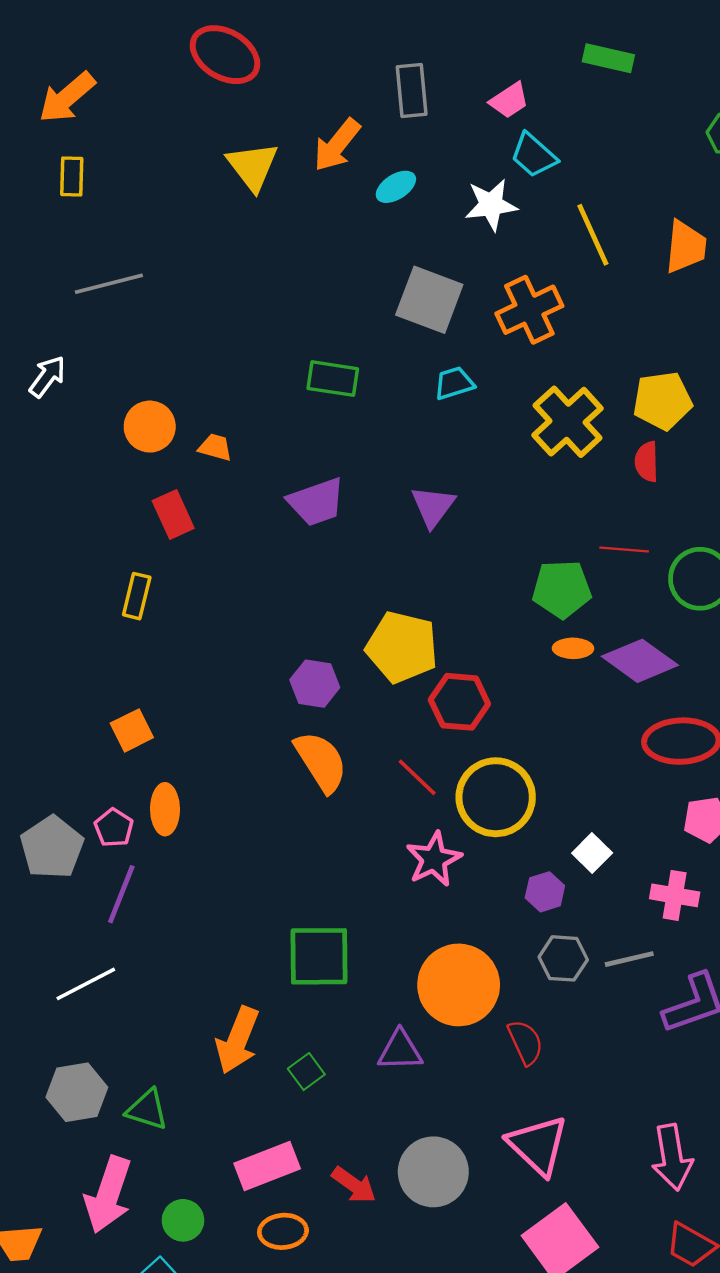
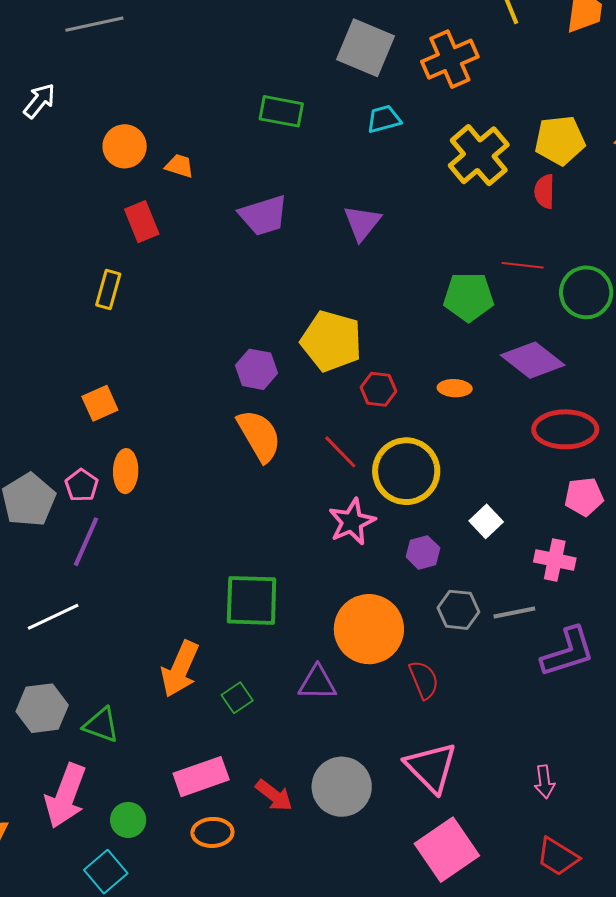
orange ellipse: (573, 648) -> (455, 388), moved
red hexagon: (459, 702) -> (378, 389), size x0.7
purple hexagon: (545, 892) -> (423, 552), moved
pink arrow: (672, 1157) -> (544, 782), size x0.6

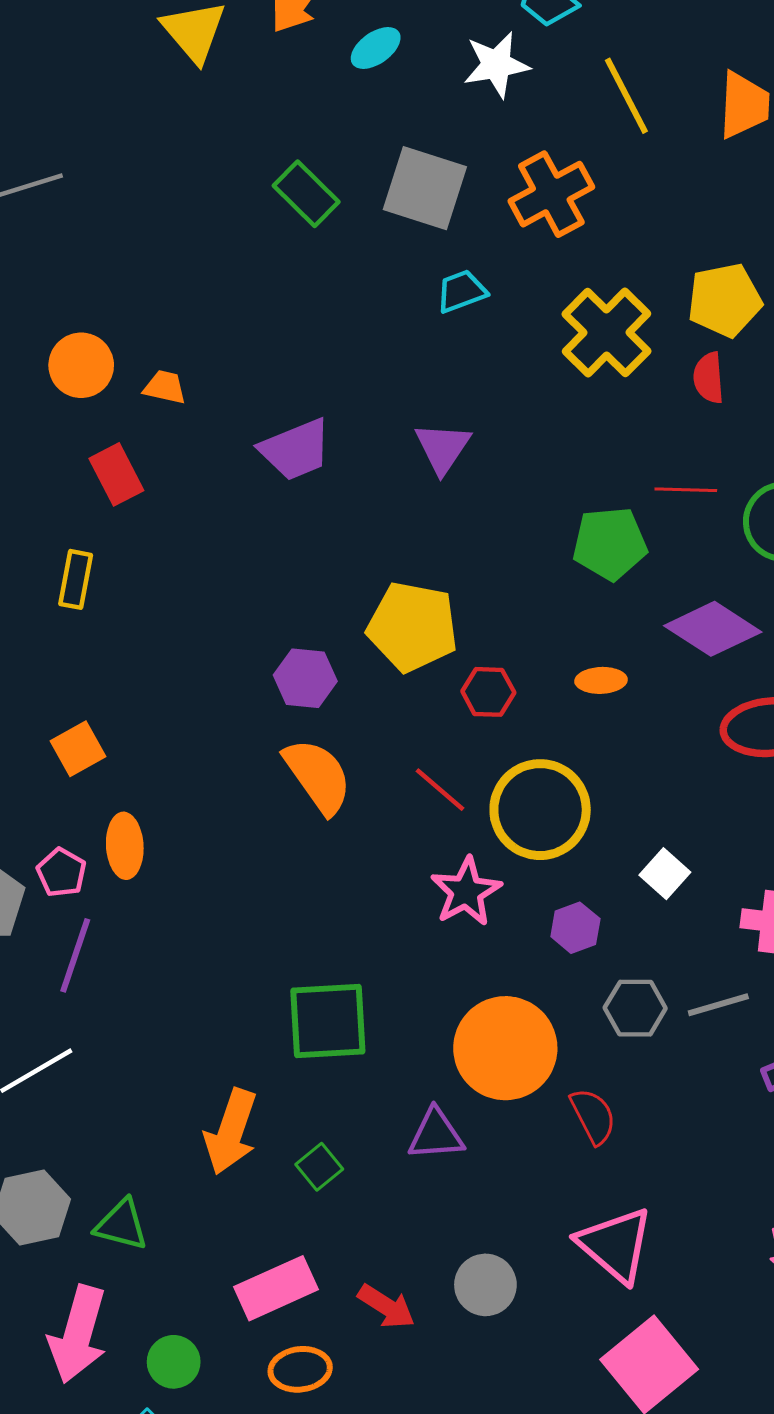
green rectangle: (281, 111) -> (306, 194), moved, turned 39
gray circle: (342, 787) -> (485, 1285), size x0.7

